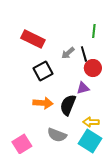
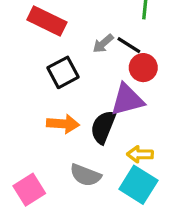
black line: (84, 54) -> (129, 45), turned -42
purple triangle: (83, 88) -> (127, 100), size x1.6

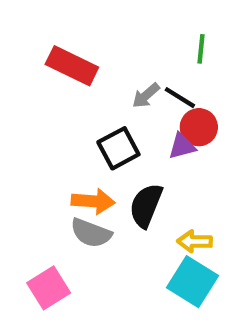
black square: (63, 72) -> (118, 148), moved
purple triangle: (127, 100) -> (182, 146), moved, size x0.6
gray semicircle: (85, 175) -> (91, 233), moved

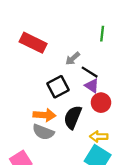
black line: (180, 98) -> (90, 72), moved
red circle: (199, 127) -> (101, 103), moved
purple triangle: (182, 146) -> (92, 86), turned 49

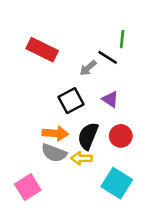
black line: (90, 72) -> (108, 57), moved
red circle: (101, 103) -> (121, 136), moved
yellow arrow: (99, 137) -> (81, 158), moved

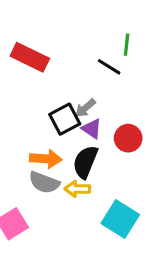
gray arrow: (88, 68) -> (85, 108), moved
purple triangle: (110, 99) -> (92, 129), moved
red circle: (121, 136) -> (128, 138), moved

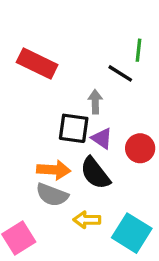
gray arrow: (85, 108) -> (95, 102), moved, turned 130
black square: (65, 119) -> (74, 128), turned 36
black semicircle: (85, 162) -> (95, 173), turned -60
yellow arrow: (77, 189) -> (87, 220), moved

